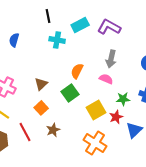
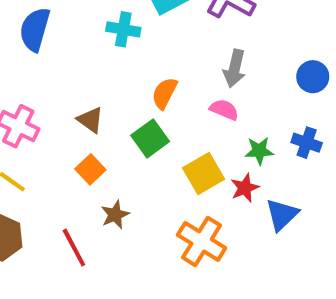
blue semicircle: (14, 40) -> (35, 29), size x1.5
brown triangle: (41, 84) -> (90, 120), turned -40
red line: (25, 132) -> (74, 248), moved

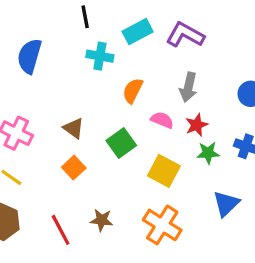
orange semicircle: (164, 93) -> (133, 91), moved
pink semicircle: (224, 110) -> (162, 120), moved
yellow square: (204, 173) -> (164, 171), turned -32
red star: (245, 188) -> (197, 125), moved
brown star: (115, 215) -> (102, 220), moved, turned 30

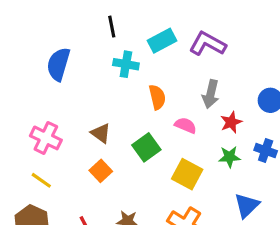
orange semicircle: (133, 91) -> (157, 97), turned 140
red star: (197, 125) -> (231, 122), moved

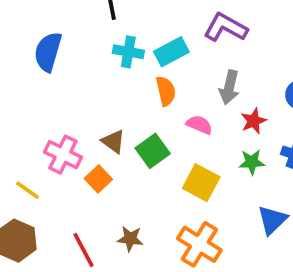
cyan rectangle: (162, 41) -> (171, 52), moved
brown triangle: (101, 133) -> (113, 142), moved
pink cross: (46, 138) -> (63, 155), moved

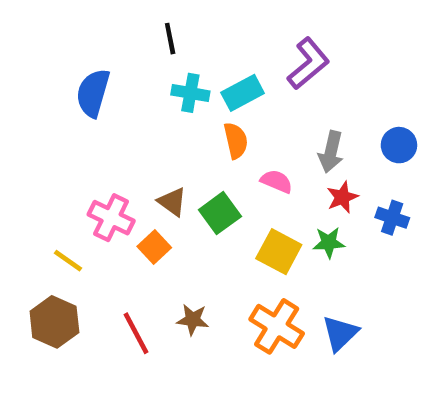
purple L-shape: (226, 28) -> (308, 63), turned 111
gray arrow: (229, 87) -> (331, 152), moved
red star: (254, 121) -> (342, 197), moved
green star: (252, 162) -> (329, 243), moved
blue triangle: (272, 220) -> (340, 333), moved

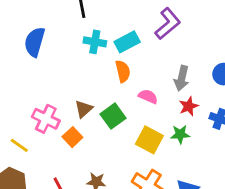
brown triangle: (172, 202) -> (84, 109), turned 42

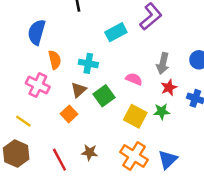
cyan cross: (95, 42) -> (88, 63), moved
orange semicircle: (123, 71) -> (55, 60), moved
pink cross: (46, 119) -> (38, 85), moved

